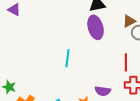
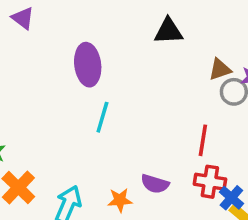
purple ellipse: (96, 27) -> (88, 65), moved

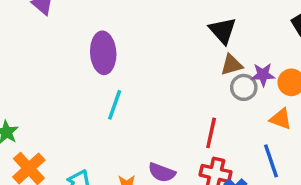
black triangle: (168, 31) -> (223, 31), moved, turned 48

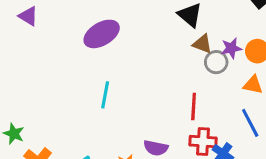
purple ellipse: (103, 53) -> (102, 34), moved, turned 72
brown triangle: (231, 65) -> (202, 44), turned 45

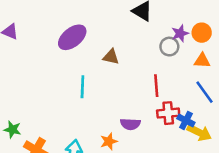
brown triangle: (202, 44) -> (111, 57), moved

